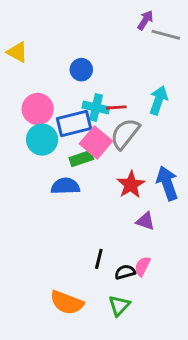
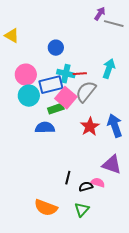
purple triangle: (145, 221) -> (112, 165), moved, size x1.5
pink semicircle: (142, 266) -> (98, 183), turned 80

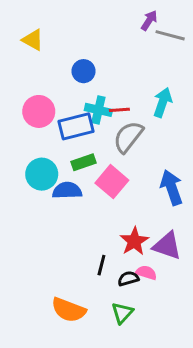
yellow triangle: (12, 36) -> (33, 40), moved
cyan circle: (29, 96) -> (42, 174), moved
pink square: (66, 98) -> (112, 182), moved
red star: (90, 127) -> (134, 241), moved

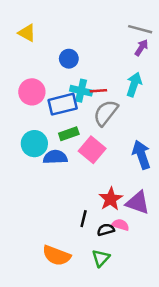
purple arrow: (149, 20) -> (141, 48), moved

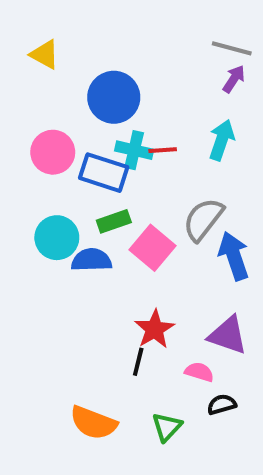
blue circle: (69, 59) -> (114, 97), size x1.6
blue rectangle: (63, 104) -> (104, 173), turned 32
gray semicircle: (106, 113) -> (203, 219), moved
red star: (111, 199) -> (154, 329), moved
black semicircle: (106, 230) -> (222, 404), moved

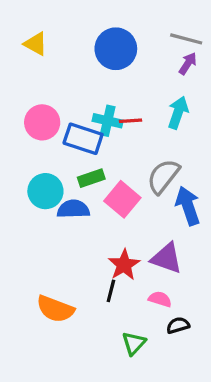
blue circle: (114, 97) -> (116, 49), moved
purple triangle: (228, 335) -> (167, 258), moved
orange semicircle: (93, 423) -> (55, 309), moved

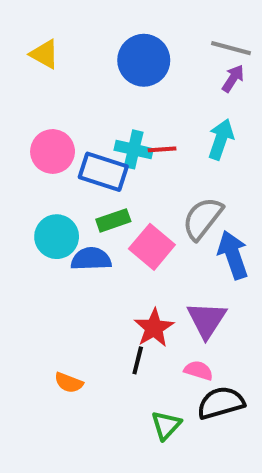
purple triangle: (167, 258) -> (207, 320), turned 44
orange semicircle: (55, 309) -> (69, 383), size x0.6
black semicircle: (178, 325) -> (221, 403), size x1.6

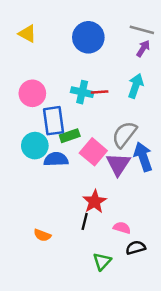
blue rectangle: (103, 172) -> (53, 121), moved, turned 64
purple triangle: (207, 320) -> (118, 164), moved
black semicircle: (221, 403) -> (136, 248), size x0.7

